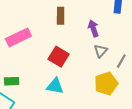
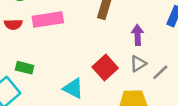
red square: (59, 57) -> (105, 68), moved
gray line: (121, 61) -> (160, 72), moved

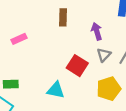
pink rectangle: (48, 19) -> (19, 39), size x0.6

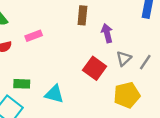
purple arrow: (97, 31) -> (107, 33), moved
cyan triangle: (56, 90) -> (54, 94), moved

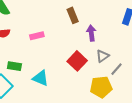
brown rectangle: (82, 15) -> (73, 15), turned -35
pink rectangle: (34, 36) -> (37, 36), moved
gray line: (145, 62) -> (117, 69), moved

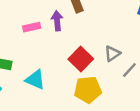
purple arrow: (91, 33) -> (57, 21), moved
yellow pentagon: (101, 87) -> (88, 90), moved

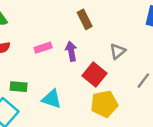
purple arrow: (57, 21) -> (71, 51), moved
gray triangle: (112, 53) -> (118, 51), moved

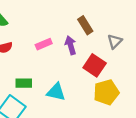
brown rectangle: (85, 19) -> (85, 25), moved

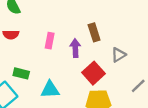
pink rectangle: (44, 44) -> (50, 41), turned -70
cyan triangle: (56, 92) -> (50, 90), turned -30

